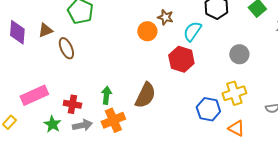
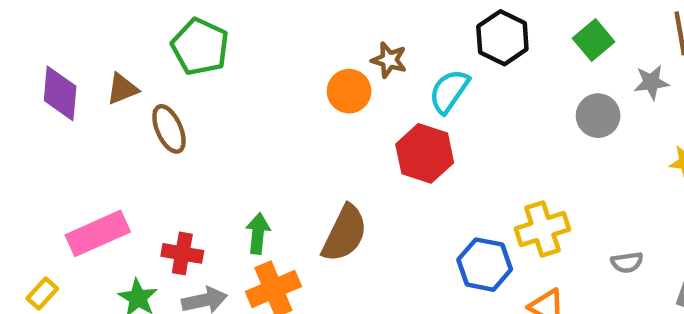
gray circle: (239, 54) -> (598, 116), moved

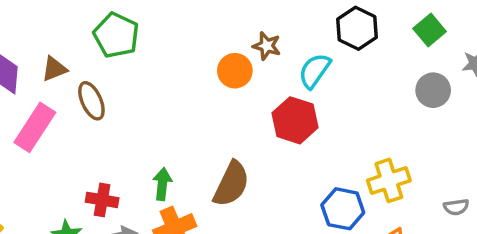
pink rectangle: (98, 233) -> (35, 127), moved, turned -33

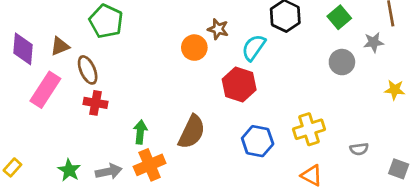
red cross: (102, 200) -> (96, 103), moved
blue hexagon: (343, 209) -> (258, 141), moved

